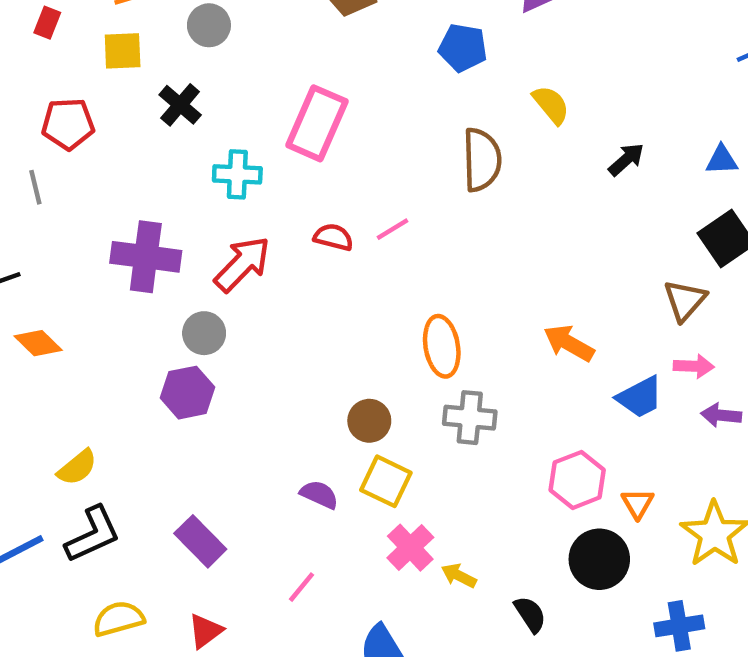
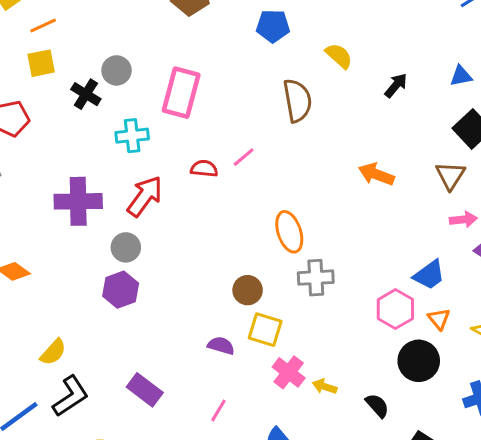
gray circle: (209, 25) -> (117, 70), moved
orange arrow: (569, 343) -> (376, 174), moved
blue trapezoid: (640, 397) -> (429, 275), moved

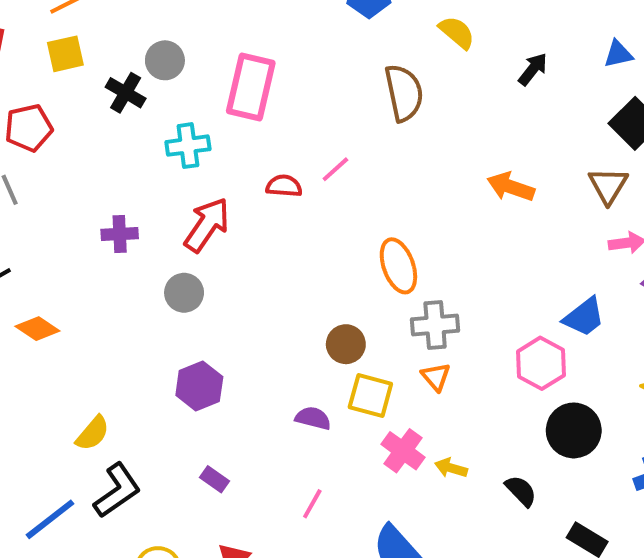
purple cross: (78, 201) -> (120, 234), size x0.6
purple hexagon: (121, 290) -> (199, 386), moved
orange triangle: (439, 319) -> (436, 377), moved
purple rectangle: (145, 390) -> (214, 479), size x0.6

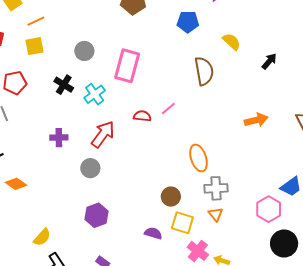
black cross: (126, 93) -> (64, 85), moved
cyan cross: (188, 146) -> (95, 94), turned -30
orange arrow: (511, 187) -> (256, 120), turned 145

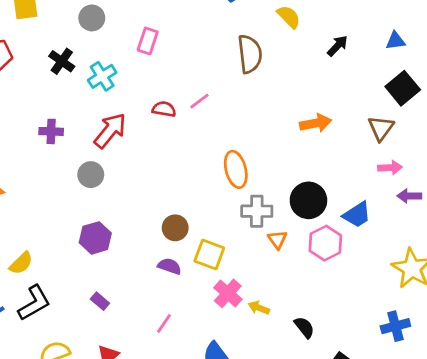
pink rectangle: (127, 66) -> (148, 41), size x0.6
brown circle: (171, 197) -> (175, 228), moved
orange triangle: (216, 214) -> (277, 240), moved
black circle: (284, 244) -> (308, 200), moved

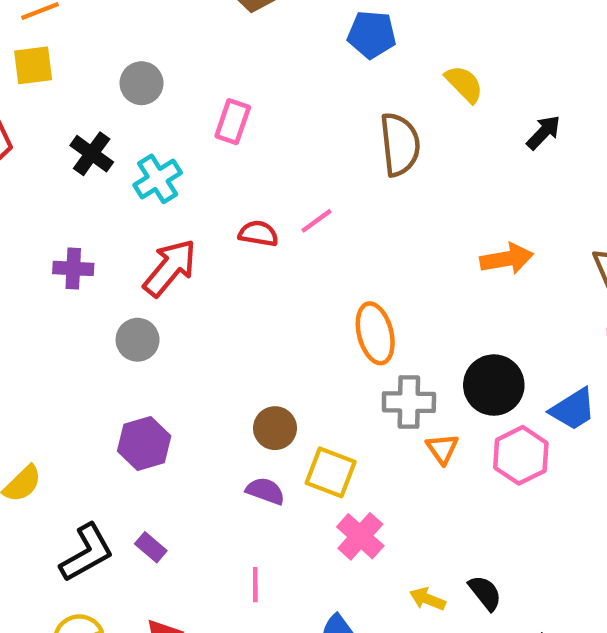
black L-shape: (34, 303) -> (87, 553), moved
yellow arrow: (259, 308) -> (428, 599), moved
pink line: (164, 323) -> (255, 585), turned -35

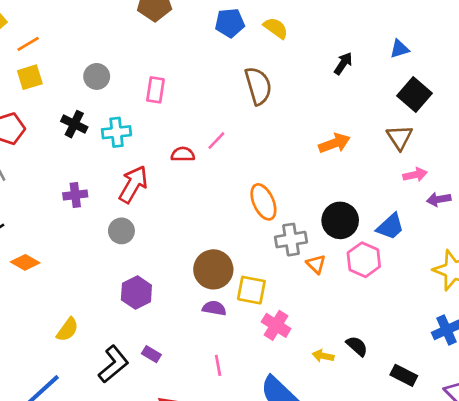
yellow semicircle: (464, 84) -> (276, 28), moved
cyan cross: (158, 179) -> (116, 132), turned 36
brown circle: (275, 428) -> (213, 269), size x1.5

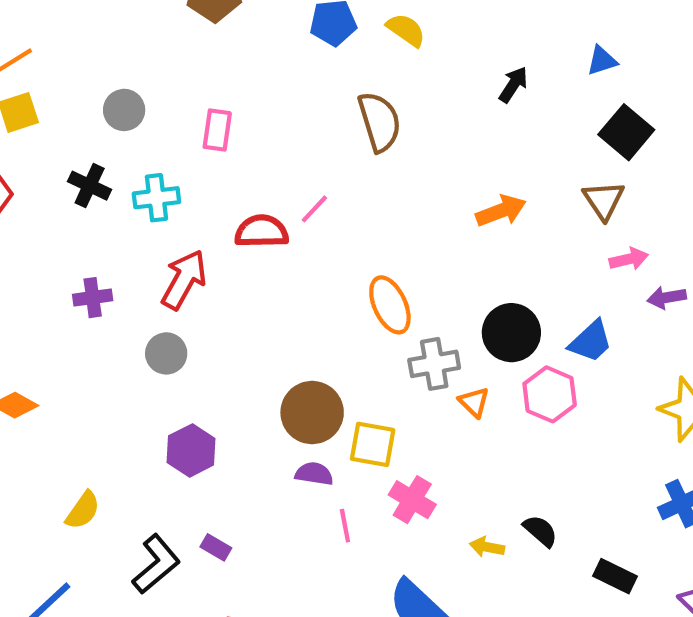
red semicircle: (183, 154) -> (262, 231), size x1.4
pink line: (218, 365) -> (345, 526), moved

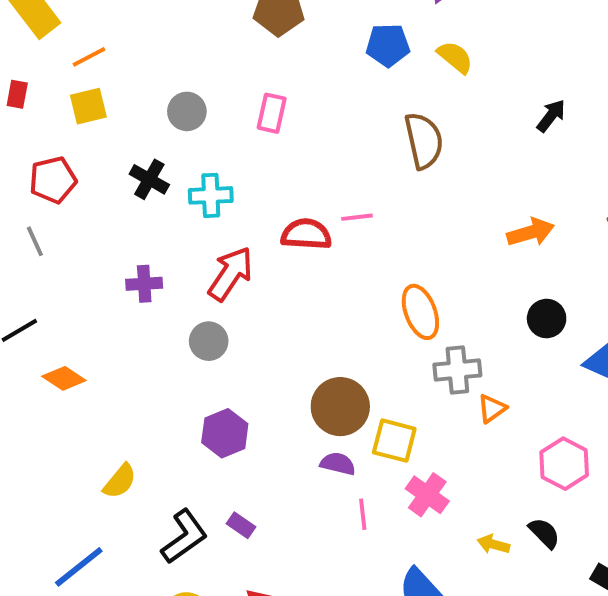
pink rectangle: (217, 130) -> (272, 113), moved
pink line: (314, 209) -> (357, 217), turned 36
black circle: (511, 333) -> (547, 318), moved, size x0.7
pink hexagon: (550, 394) -> (564, 464), moved
orange triangle: (474, 402) -> (492, 408), turned 36

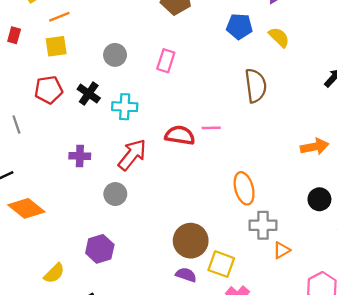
red pentagon: (53, 180) -> (49, 90), moved
orange diamond: (64, 378) -> (26, 208), size x1.4
purple hexagon: (225, 433) -> (100, 249), moved

